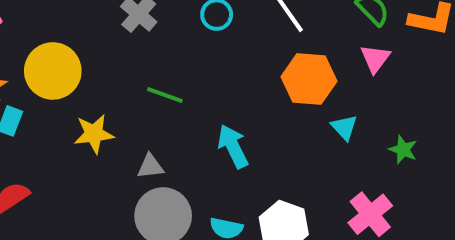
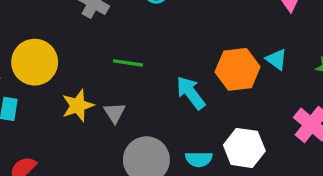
orange hexagon: (309, 79) -> (238, 69), moved
gray triangle: (150, 166) -> (115, 113), moved, turned -45

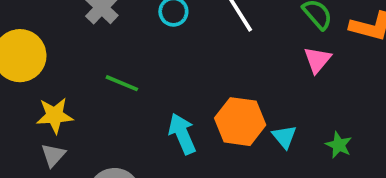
cyan triangle: (276, 59) -> (284, 137), moved
gray triangle: (115, 113) -> (53, 155), moved

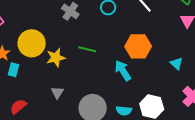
yellow star: (55, 115) -> (56, 58), moved
orange hexagon: (240, 122) -> (138, 46), moved

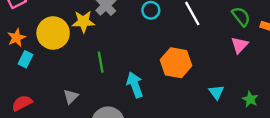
green line: (87, 49) -> (101, 62), moved, turned 54
yellow star: (56, 58) -> (83, 22), moved
cyan arrow: (123, 71) -> (135, 85), moved

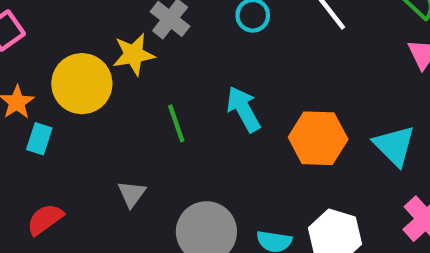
orange hexagon: (176, 63) -> (318, 138), moved
cyan arrow: (135, 85) -> (243, 109), moved
cyan triangle: (216, 92) -> (394, 146), size x1.5

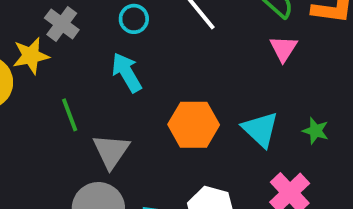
cyan arrow: (243, 109) -> (127, 72), moved
gray triangle: (132, 194) -> (111, 151), moved, size x1.5

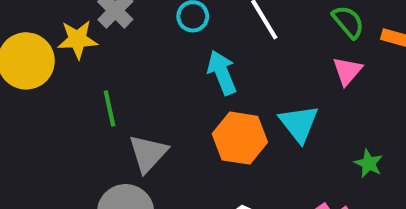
cyan arrow: (127, 72) -> (222, 73), moved
cyan triangle: (260, 129) -> (299, 124), moved

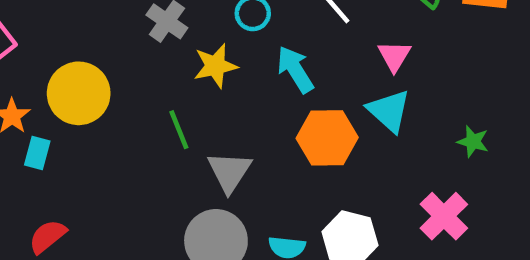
yellow star: (78, 39) -> (215, 66), moved
pink triangle: (347, 71) -> (394, 56), moved

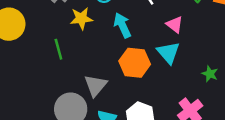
pink triangle: (394, 56) -> (175, 25), turned -30
gray triangle: (229, 172) -> (96, 86), moved

